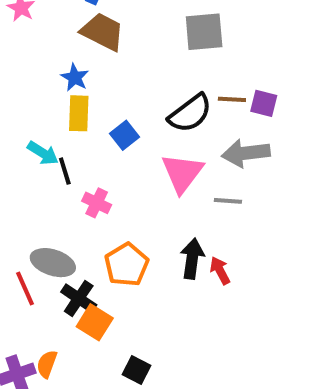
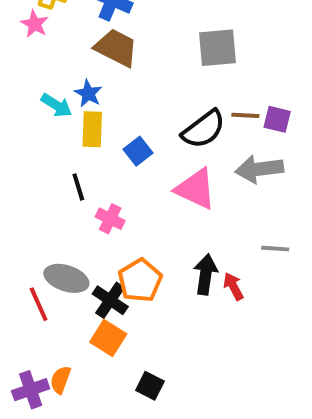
cyan arrow: (43, 153) -> (56, 105), moved
pink triangle: (182, 173) -> (196, 189), turned -42
gray line: (228, 201) -> (275, 249), moved
black cross: (79, 298) -> (110, 300), moved

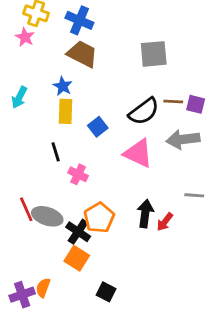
cyan arrow: (56, 105) -> (19, 97), moved, turned 85
red arrow: (233, 286) -> (165, 222), turned -114
red line: (39, 304) -> (26, 209), moved

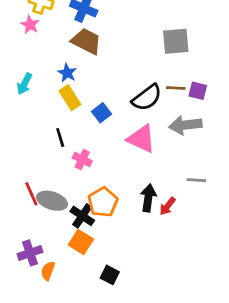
gray square: (154, 54) -> (176, 41), moved
yellow rectangle: (65, 111) -> (70, 98), turned -35
purple cross: (22, 295) -> (30, 253), moved

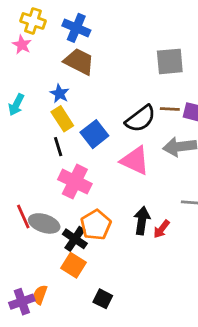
blue square: (101, 113) -> (94, 134), size x1.4
black line: (60, 137) -> (58, 147), moved
pink cross: (82, 159) -> (75, 182), size x1.6
purple cross: (30, 253) -> (22, 302), moved

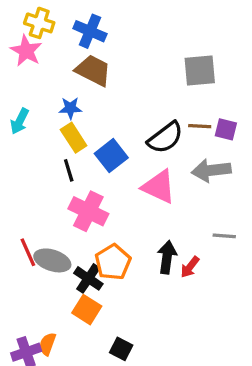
pink star: (22, 45) -> (26, 51), size x1.4
blue star: (60, 94) -> (70, 108), turned -30

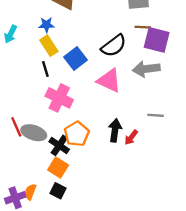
brown line: (200, 126) -> (143, 27), moved
purple square: (226, 129) -> (157, 40), size x1.6
black square: (121, 349) -> (58, 191), moved

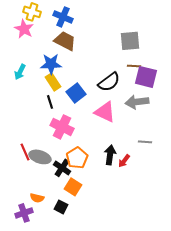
blue star: (46, 25) -> (51, 64), size x1.5
orange square: (58, 168) -> (73, 187), moved
orange semicircle: (30, 192) -> (37, 198), moved, turned -96

